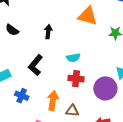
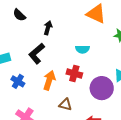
black arrow: (48, 32) -> (48, 28), moved
cyan semicircle: (73, 58) -> (82, 49), moved
orange arrow: (53, 100) -> (49, 80), moved

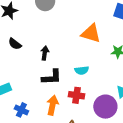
black L-shape: (37, 54) -> (52, 77), moved, turned -135

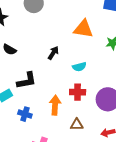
black arrow: (45, 53) -> (53, 53), moved, turned 32
black L-shape: (52, 77) -> (27, 81), moved

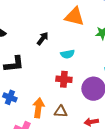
orange arrow: (55, 105) -> (38, 108), moved

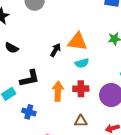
orange triangle: (74, 17) -> (77, 42), moved
orange arrow: (38, 108) -> (58, 91), moved

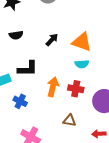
black semicircle: (12, 48) -> (16, 35), turned -48
black arrow: (56, 50) -> (52, 40), moved

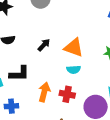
blue cross: (20, 101) -> (11, 106), turned -32

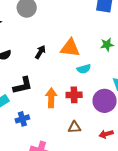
cyan semicircle: (74, 70) -> (84, 69), moved

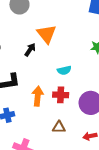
orange triangle: (70, 48) -> (47, 34), moved, turned 40
cyan semicircle: (84, 69) -> (64, 70), moved

